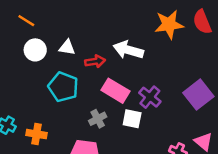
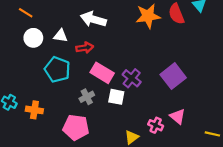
white arrow: (128, 50) -> (93, 19), moved

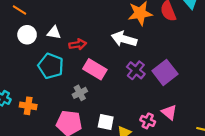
white arrow: (93, 19) -> (124, 39), moved
purple cross: (132, 78) -> (136, 70), moved
white square: (116, 97) -> (106, 122), moved

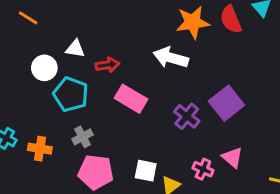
white circle: (27, 35) -> (44, 68), moved
purple cross: (136, 70) -> (187, 116), moved
gray cross: (80, 93) -> (83, 137), moved

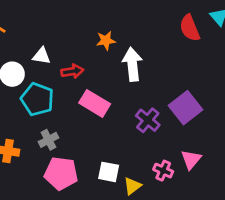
orange star: (193, 22) -> (106, 41), moved, size x0.6
white arrow: (171, 58) -> (132, 64), turned 68
pink triangle: (232, 157) -> (191, 159), turned 30

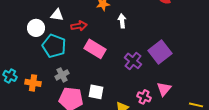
white arrow: (132, 64) -> (122, 21), size x0.6
white square: (109, 172) -> (96, 92), moved

